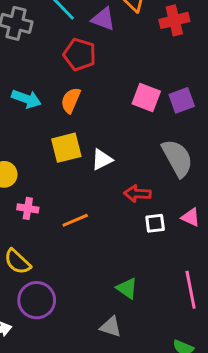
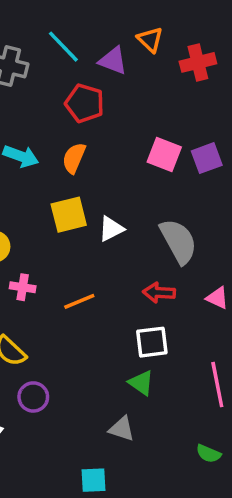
gray semicircle: (177, 158) -> (178, 241), moved
red arrow: (137, 194) -> (159, 293), moved
white square: (155, 223) -> (152, 342), moved, size x1.4
purple circle: (37, 300) -> (33, 397), size x0.7

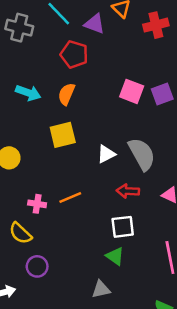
white triangle: (111, 229) -> (106, 154), moved
pink cross: (23, 287) -> (37, 204), moved
gray triangle: (122, 429) -> (101, 289), turned -30

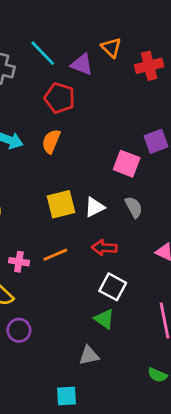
pink square: (132, 91) -> (127, 164), moved
yellow square: (63, 135) -> (61, 204), moved
gray semicircle: (142, 154) -> (134, 207), size x0.6
red arrow: (128, 191) -> (104, 248), moved
white square: (123, 227) -> (113, 287), turned 35

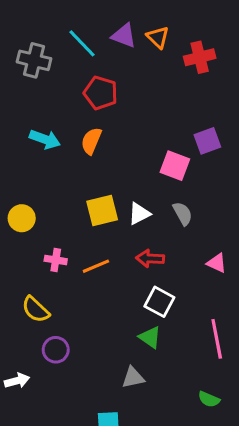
purple triangle: (82, 64) -> (124, 36), moved
pink cross: (19, 262) -> (56, 260), moved

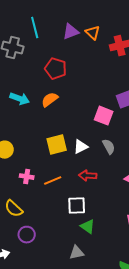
purple triangle: (124, 36) -> (71, 32), turned -42
cyan line: (82, 43) -> (35, 28), moved, turned 30
orange semicircle: (91, 141) -> (50, 100), turned 30
white square: (159, 302) -> (77, 206), moved, turned -30

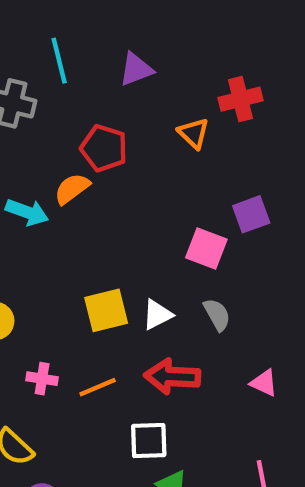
orange triangle: (93, 33) -> (194, 133), moved
orange semicircle: (50, 100) -> (72, 189), moved
red arrow: (88, 176) -> (172, 377), size x1.4

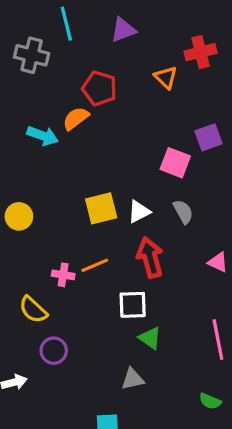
red arrow: (172, 377) -> (150, 257), turned 72
pink cross: (42, 379) -> (63, 275), moved

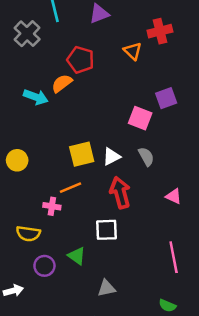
gray cross: (32, 55) -> (27, 34), turned 30
orange line: (95, 265) -> (71, 188), moved
yellow semicircle: (33, 310) -> (28, 234), turned -35
green triangle: (150, 338) -> (77, 256), moved

